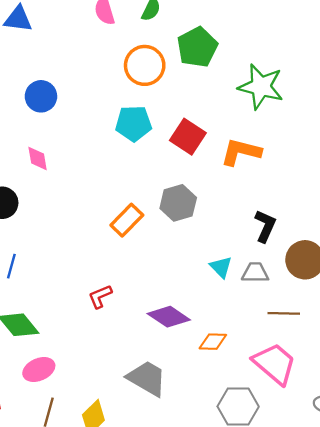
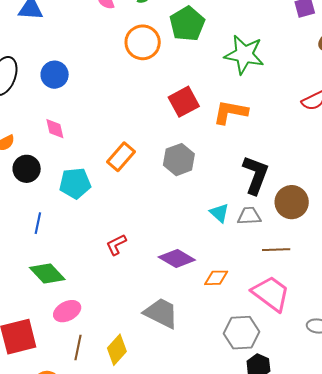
cyan pentagon: (133, 123) -> (75, 183), moved
red square: (188, 137) -> (184, 102), turned 32
orange rectangle: (127, 220) -> (121, 157), moved
black L-shape: (265, 226) -> (255, 175), size x1.4

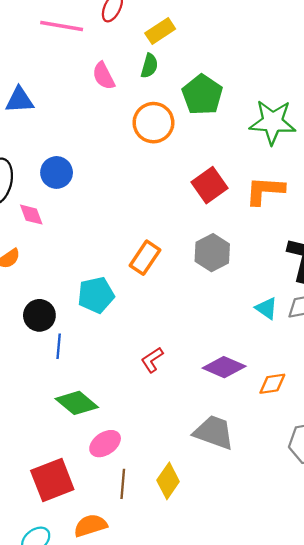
pink diamond: (55, 129) -> (31, 215), moved
black circle: (27, 169) -> (39, 315), moved

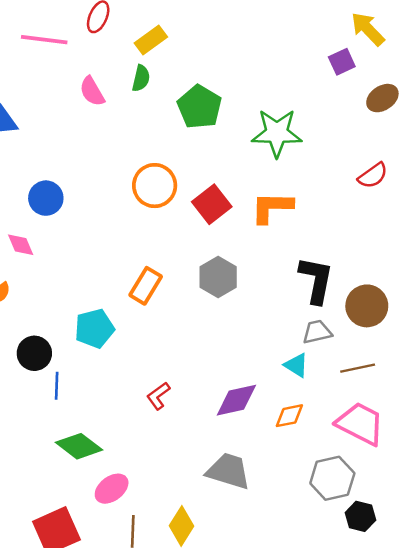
orange circle: (153, 123) -> (155, 186), moved
cyan triangle: (266, 308) -> (296, 365), moved
purple diamond: (224, 367) -> (236, 400), turned -33

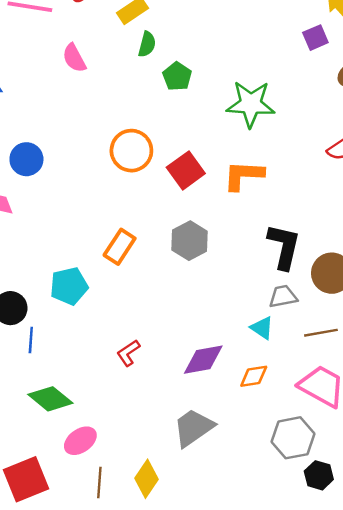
green semicircle: (141, 78) -> (147, 44), moved
green pentagon: (200, 107) -> (177, 76), size x0.7
gray trapezoid: (228, 471) -> (193, 428), turned -54

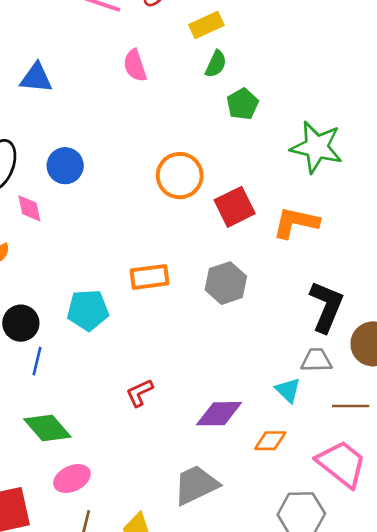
orange rectangle: (120, 247) -> (149, 277), turned 40

